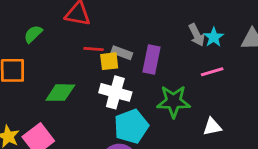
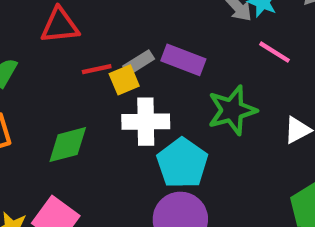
gray rectangle: (122, 53) -> (139, 63), turned -36
purple rectangle: (151, 59) -> (183, 60), turned -64
pink line: (212, 72) -> (274, 52), turned 65

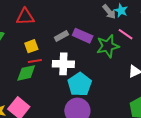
red line: (97, 69) -> (35, 61), moved
yellow square: (124, 80) -> (31, 46), moved
green star: (232, 110) -> (108, 46), moved

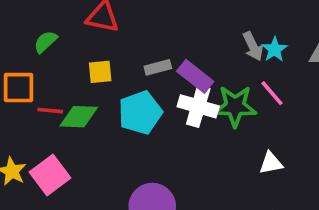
red line: (35, 61) -> (50, 111), moved
white cross: (63, 64) -> (198, 106), moved
cyan pentagon: (80, 84) -> (140, 113), moved

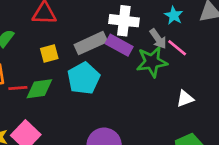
gray arrow: (253, 46) -> (158, 39), moved
gray rectangle: (158, 67) -> (91, 43), size x1.6
white cross: (198, 106) -> (124, 21), moved

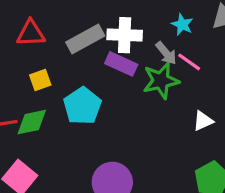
gray rectangle: (91, 43) -> (85, 39), moved

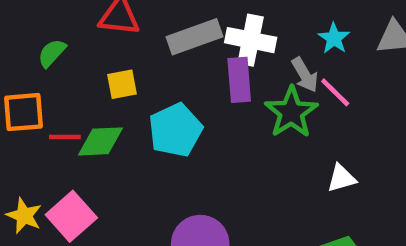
purple rectangle: (121, 64) -> (239, 80), turned 52
green star: (161, 81) -> (291, 112), turned -30

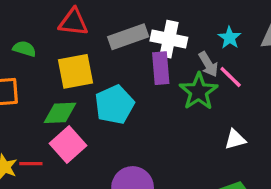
green semicircle: (52, 53) -> (24, 49), turned 65
yellow square: (122, 84) -> (75, 71), size x1.6
red line: (65, 137) -> (31, 164), moved
pink square: (71, 216) -> (68, 144), moved

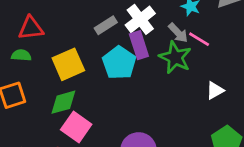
red triangle: (73, 22) -> (31, 28), moved
gray rectangle: (128, 37) -> (106, 25), size x0.7
white cross: (169, 39) -> (140, 19), turned -36
cyan pentagon: (114, 105) -> (119, 63), moved

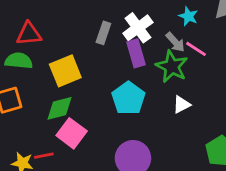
gray rectangle: (106, 25) -> (103, 33), turned -40
green semicircle: (21, 55) -> (19, 61), size x1.4
cyan pentagon: (119, 63) -> (128, 98), moved
white triangle: (215, 90) -> (182, 105), moved

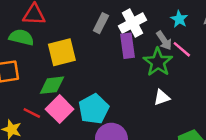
cyan pentagon: (128, 98) -> (94, 109), moved
red line: (44, 156) -> (32, 113), moved, turned 30

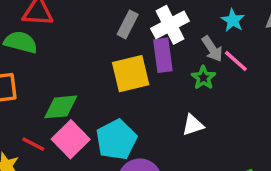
yellow square: (62, 52) -> (131, 74), moved
green star: (158, 62) -> (203, 78), size x0.6
white triangle: (162, 97) -> (193, 125), moved

